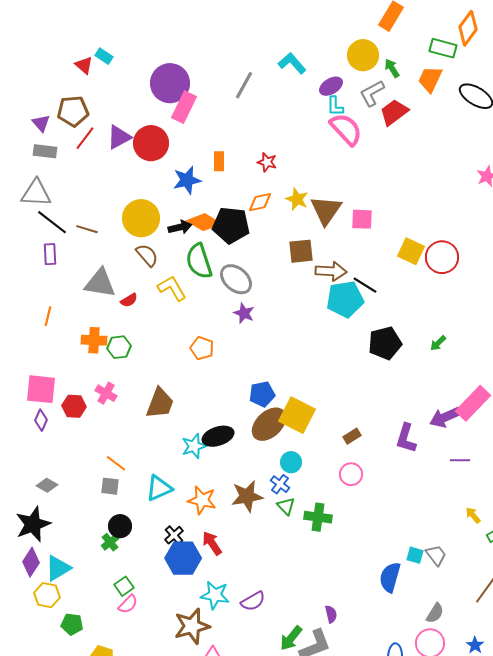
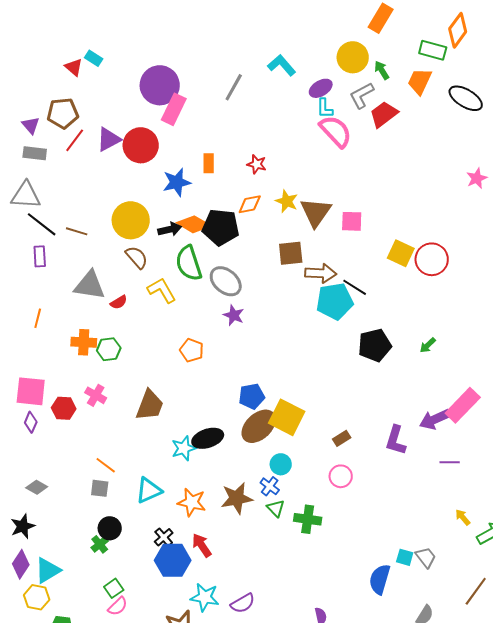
black star: (33, 524) -> (23, 526), size x0.7

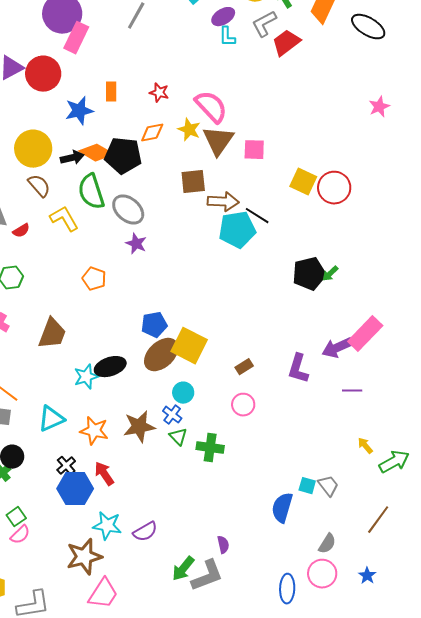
pink semicircle: (336, 131) -> (211, 107), moved
black pentagon: (375, 345) -> (309, 274), moved

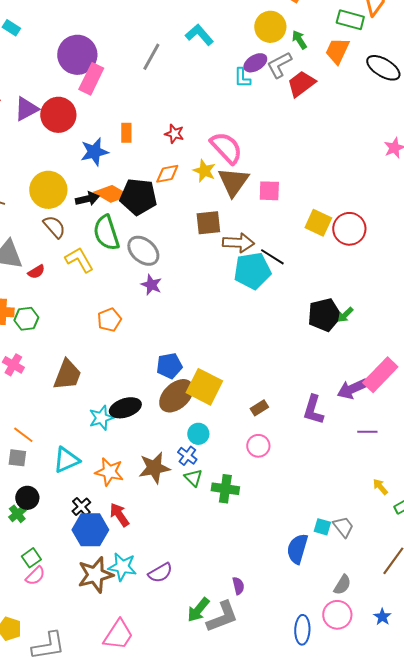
purple ellipse: (223, 17) -> (255, 63), moved
orange pentagon: (94, 279) -> (109, 320), turned 30
brown star: (84, 557) -> (95, 575), moved

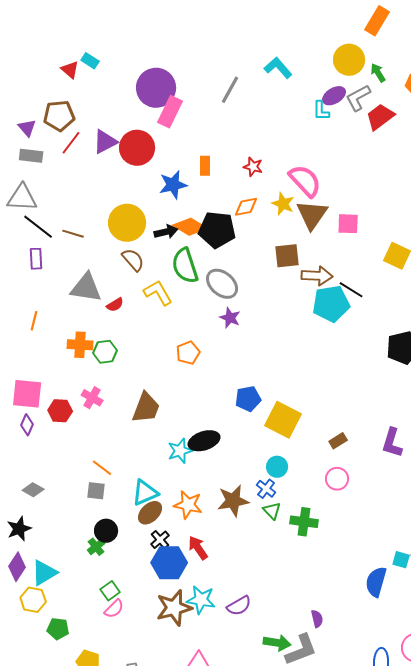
brown ellipse: (176, 396) -> (150, 513), moved, size x0.7
green arrow: (198, 610) -> (277, 643), turned -120

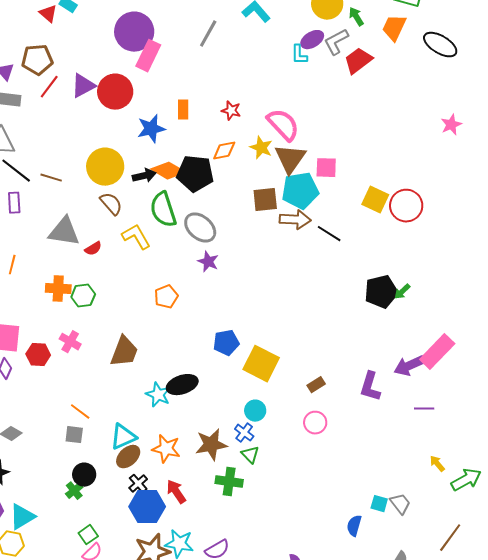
cyan pentagon: (331, 304) -> (300, 191), moved
cyan star: (180, 451) -> (158, 395), turned -30
green cross: (304, 522) -> (229, 482), moved
blue semicircle: (376, 582) -> (354, 526), size x0.7

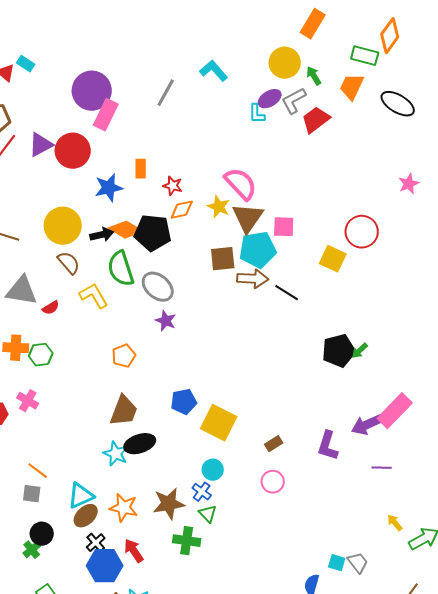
red star: (231, 111) -> (173, 186), moved
red circle: (406, 206) -> (362, 232), moved
brown trapezoid: (124, 352) -> (124, 411), moved

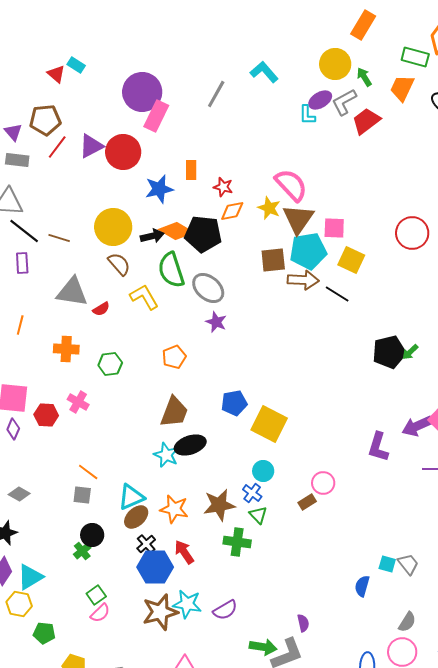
yellow square: (333, 259) -> (351, 260), moved
green hexagon: (41, 355) -> (110, 364), moved
brown rectangle: (274, 444) -> (307, 502), moved

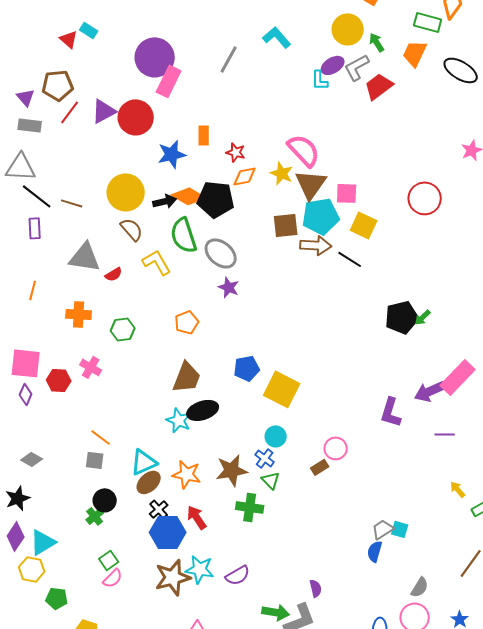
gray trapezoid: (408, 564) -> (383, 529), moved, turned -85

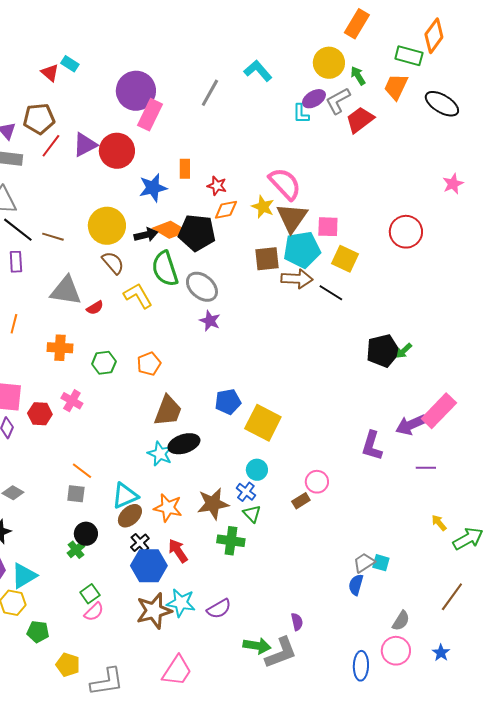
orange pentagon: (187, 322) -> (149, 364), moved

